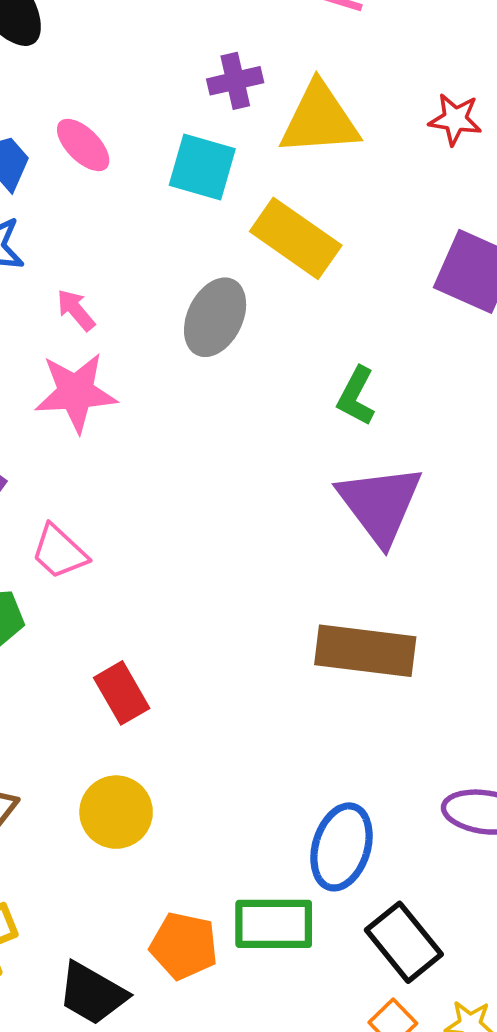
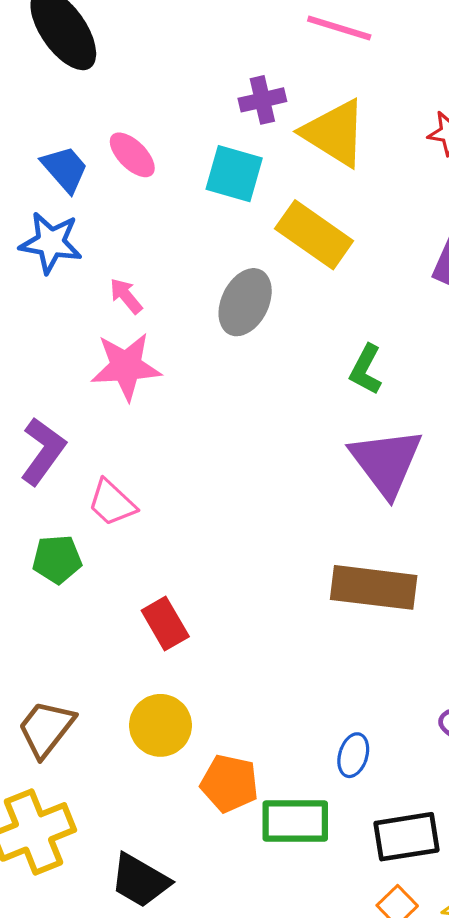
yellow triangle: (320, 119) -> (334, 133), turned 36
blue ellipse: (342, 847) -> (353, 755), size x0.6
black rectangle: (404, 942) -> (407, 837), turned -60
orange pentagon: (184, 946) -> (229, 783), moved

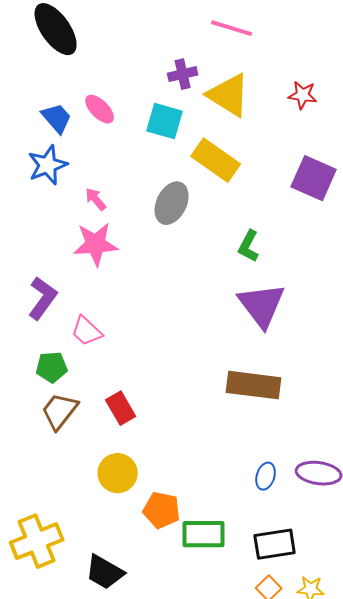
blue star: (51, 243) -> (48, 165), turned -30
brown trapezoid: (46, 729) -> (60, 411), moved
blue ellipse: (353, 755) -> (266, 476), moved

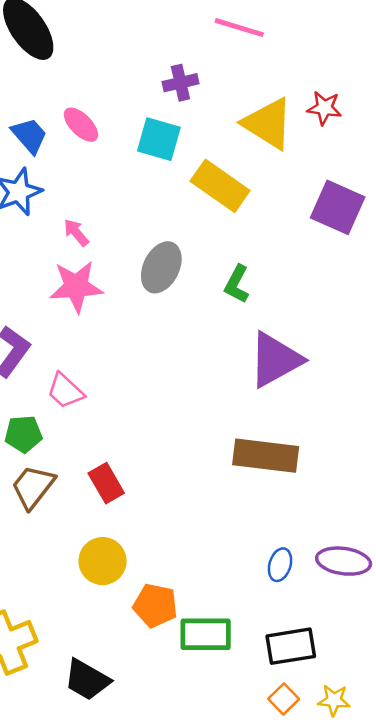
yellow triangle: (229, 95) -> (268, 123), moved
gray ellipse: (172, 203) -> (161, 267), moved
green L-shape: (249, 246) -> (237, 284), moved
purple triangle: (262, 305) -> (275, 360), turned 38

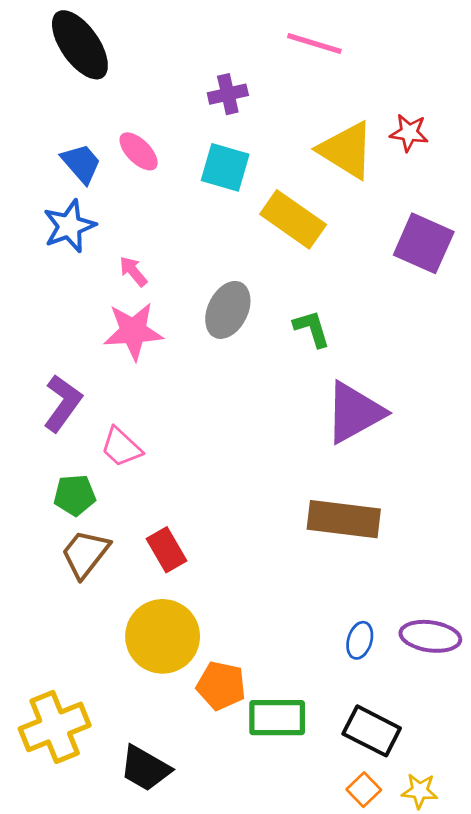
purple cross: (180, 83) -> (228, 94), moved
green L-shape: (237, 284) -> (312, 329), turned 135
yellow circle: (103, 561) -> (163, 636), size x1.4
black rectangle: (291, 646) -> (372, 731), turned 36

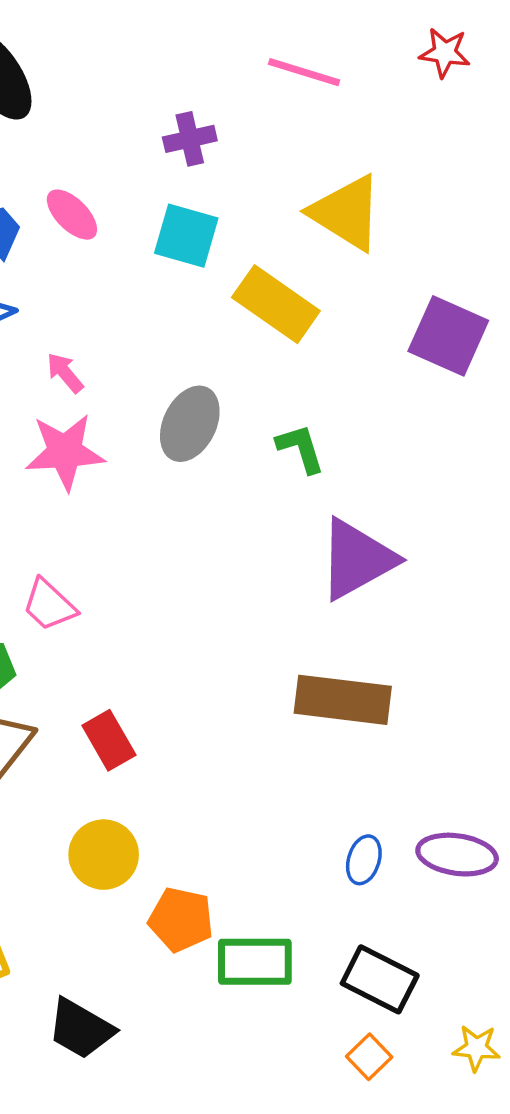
red star: (409, 133) -> (445, 53), moved
yellow circle: (163, 636) -> (104, 855), size x0.7
yellow star: (420, 791) -> (476, 1048), moved

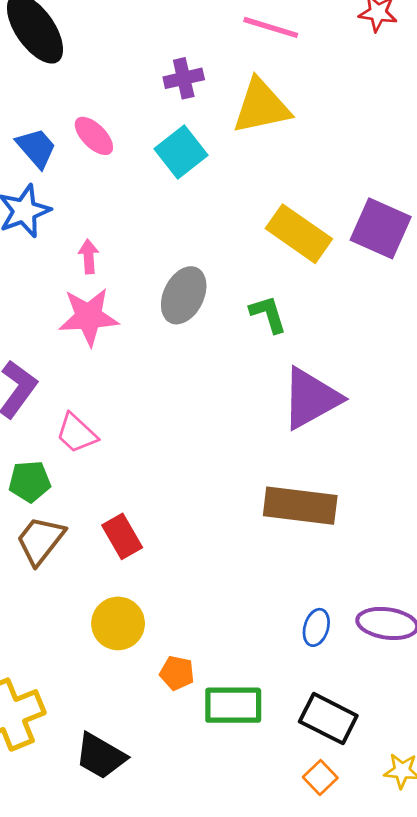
yellow triangle: (346, 213) -> (261, 106), moved, turned -44
cyan square: (186, 236) -> (181, 152), turned 36
yellow rectangle: (276, 304) -> (299, 234), moved
pink arrow: (65, 373) -> (89, 256), turned 36
orange pentagon: (181, 920) -> (177, 673), size x0.7

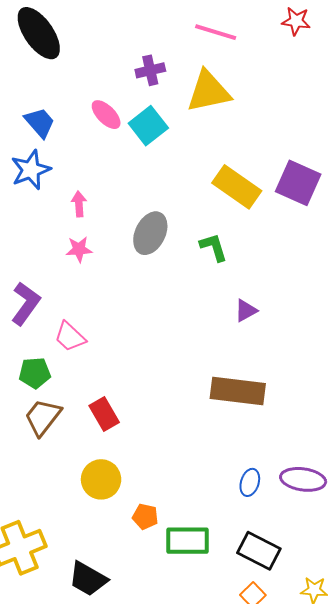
pink ellipse: (94, 136) -> (106, 115), moved
pink star: (89, 317) -> (79, 249), size x0.6
purple triangle: (311, 398) -> (246, 311), size x0.5

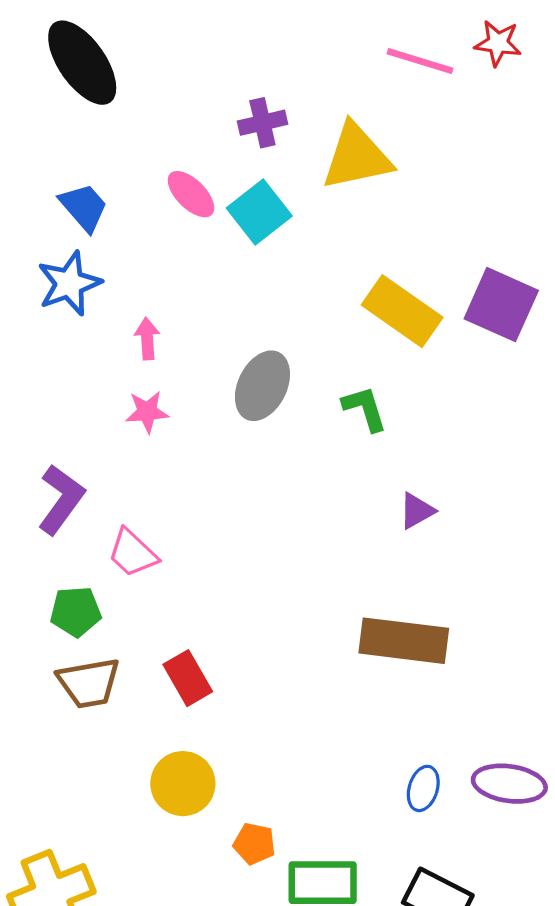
pink line: (216, 32) -> (420, 61), moved
brown trapezoid: (43, 417) -> (89, 683), turned -138

